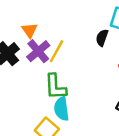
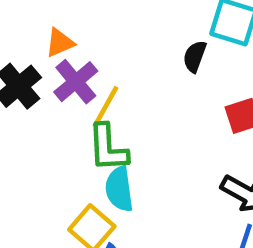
orange triangle: (30, 30) -> (60, 43), turned 42
yellow line: (57, 51) -> (106, 107), moved

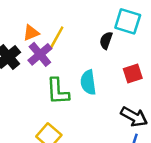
yellow line: (106, 107) -> (56, 38), moved
cyan semicircle: (119, 189) -> (88, 82), moved

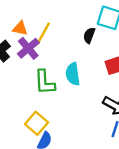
orange triangle: (31, 33) -> (20, 28), turned 35

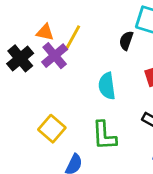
green L-shape: (45, 82) -> (104, 136), moved
yellow square: (36, 123) -> (52, 129), moved

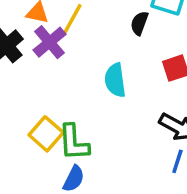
green L-shape: (104, 136) -> (74, 142), moved

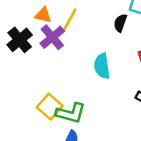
green L-shape: (74, 142) -> (71, 113), turned -72

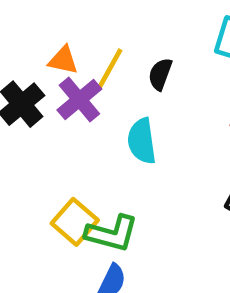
black semicircle: (120, 23) -> (160, 74), moved
cyan semicircle: (102, 66) -> (142, 141), moved

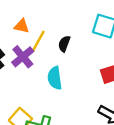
orange triangle: (63, 60) -> (22, 26), moved

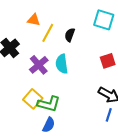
purple cross: (23, 57) -> (39, 65), moved

